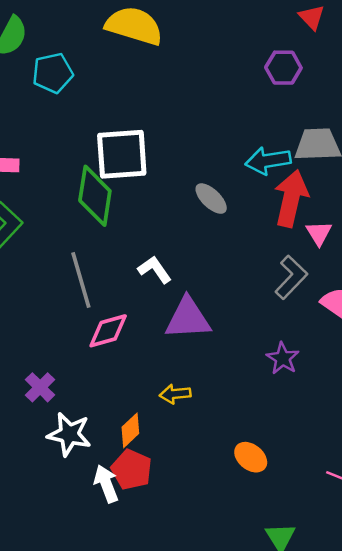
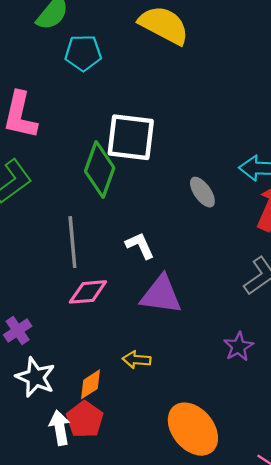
orange ellipse: (251, 457) -> (193, 429), size x1.8

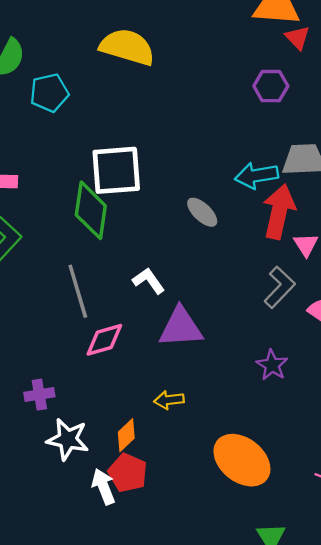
purple cross: (18, 330) -> (39, 395), turned 36

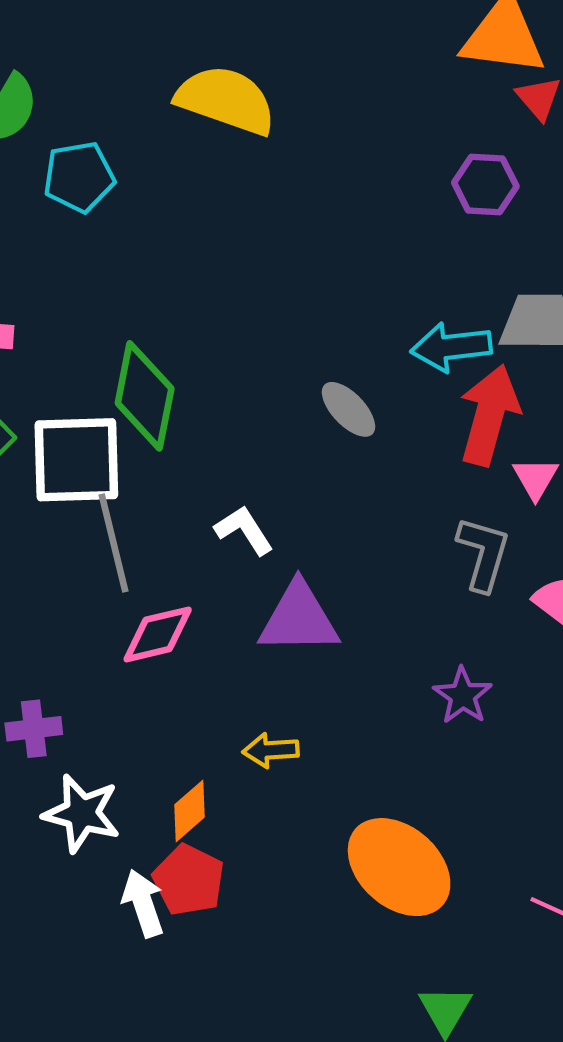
white square: (116, 170) -> (76, 460), moved
gray L-shape: (280, 287) -> (483, 554), turned -30

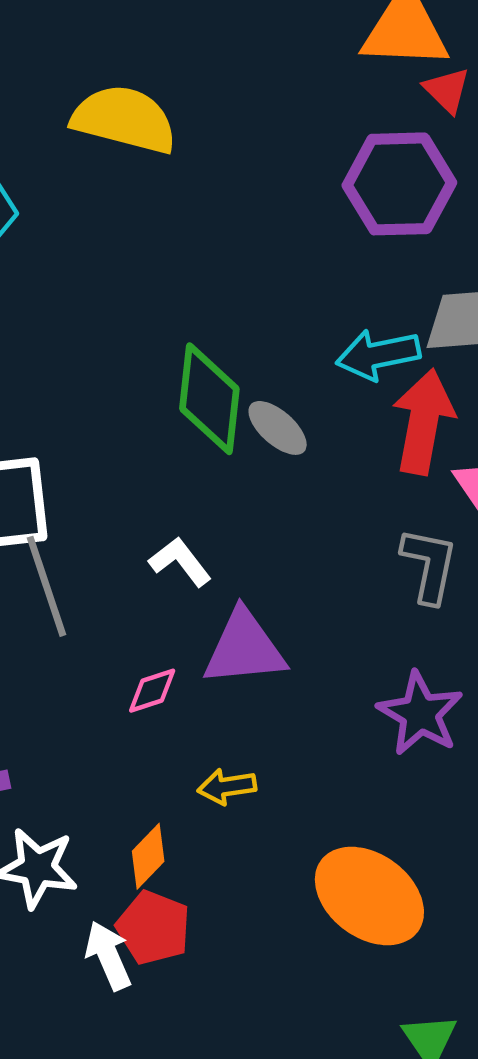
purple hexagon: (485, 184) -> (399, 184), size x1.6
green diamond: (145, 396) -> (209, 399), moved
pink diamond: (158, 634) -> (152, 691), moved, size x0.7
purple star: (463, 696) -> (420, 714), size x1.4

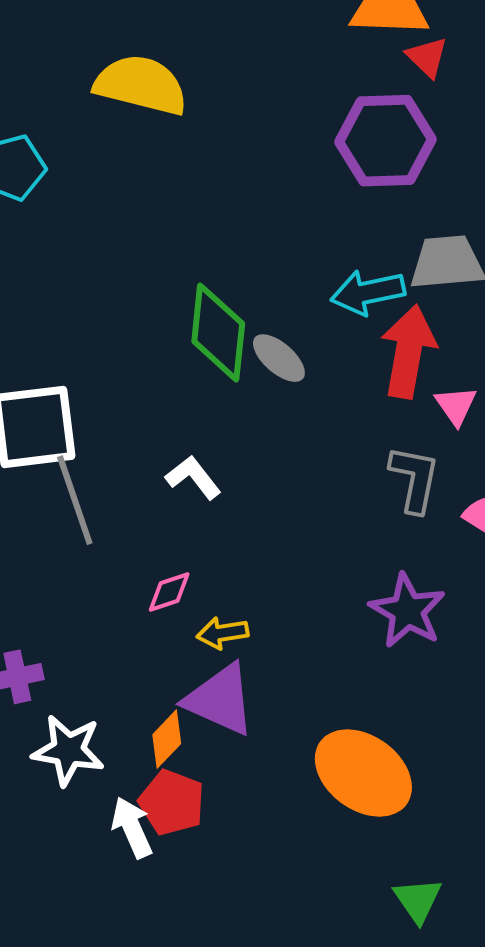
purple triangle: (244, 648) -> (220, 700), moved, turned 30
yellow arrow: (227, 787) -> (222, 633), moved

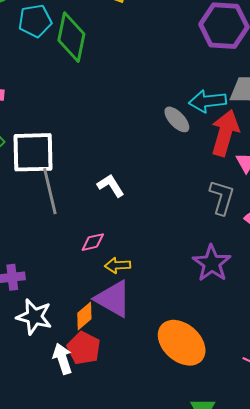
green diamond: (218, 333) -> (71, 37), moved
gray ellipse: (279, 358) -> (177, 119), moved

